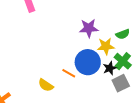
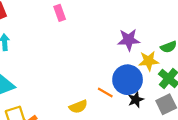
black star: (110, 68) -> (136, 100), moved
yellow semicircle: (46, 85) -> (78, 107), turned -56

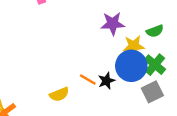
blue circle: (128, 80) -> (131, 66), moved
black star: (136, 100) -> (106, 81), moved

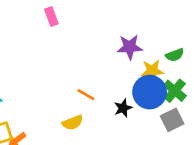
orange line: (88, 79) -> (86, 95), moved

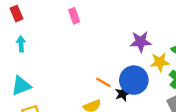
blue circle: (150, 92) -> (134, 80), moved
black star: (123, 108) -> (123, 94), moved

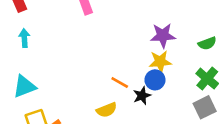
yellow star: (160, 62) -> (160, 62), moved
blue circle: (134, 80) -> (155, 80), size x0.6

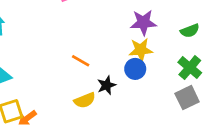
orange line: (120, 83) -> (81, 61), moved
black star: (142, 96) -> (107, 85), moved

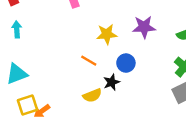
yellow star: (141, 50) -> (107, 34), moved
blue circle: (135, 69) -> (126, 63), moved

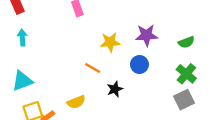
blue circle: (126, 63) -> (139, 64), moved
yellow semicircle: (92, 95) -> (76, 102), moved

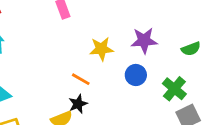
green cross: (186, 74) -> (174, 89), moved
black star: (115, 89) -> (78, 104), moved

